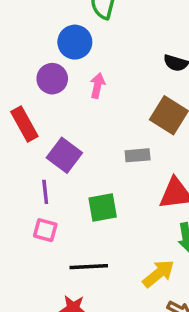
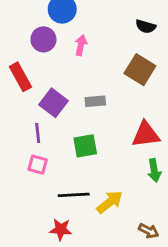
gray rectangle: (138, 155) -> (95, 101), moved
yellow arrow: (158, 274) -> (110, 202), moved

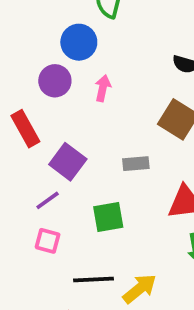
gray rectangle: (95, 101) -> (136, 164), moved
purple line: (38, 133) -> (48, 200), turned 60

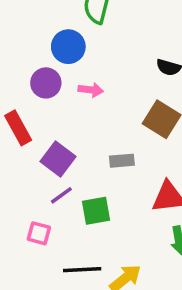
pink arrow: (103, 88) -> (91, 90), turned 85
purple line: (48, 200) -> (61, 195), moved

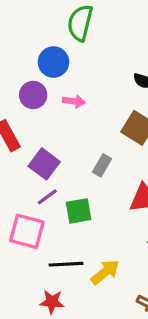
gray rectangle: (122, 161) -> (102, 165), turned -55
pink square: (39, 233) -> (27, 231), size x1.6

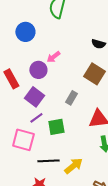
blue circle: (54, 62) -> (25, 32), moved
purple circle: (33, 95) -> (38, 70), moved
pink arrow: (74, 101) -> (53, 57), turned 136

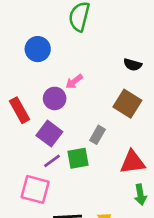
green square: (56, 127) -> (78, 158), moved

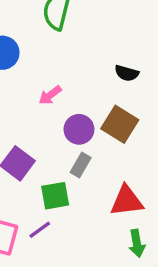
purple circle: (55, 98) -> (79, 129), moved
purple line: (52, 161) -> (40, 230), moved

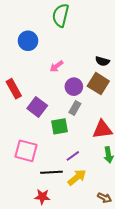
black semicircle: (127, 73) -> (102, 61), moved
purple line: (40, 230) -> (73, 156), moved

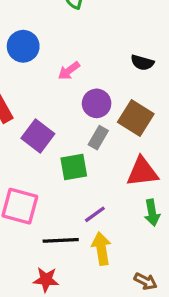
blue circle: (28, 41) -> (23, 46), moved
brown square: (98, 84) -> (136, 118), moved
yellow arrow: (77, 177) -> (101, 249), turned -60

